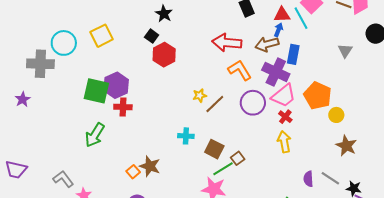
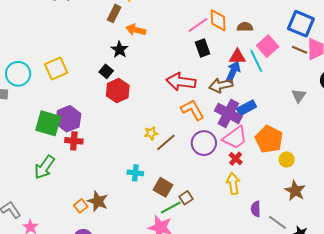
blue arrow: (278, 30) -> (233, 72), size x1.5
blue rectangle: (293, 54) -> (246, 108), moved, turned 48
purple semicircle: (308, 179) -> (256, 209), moved

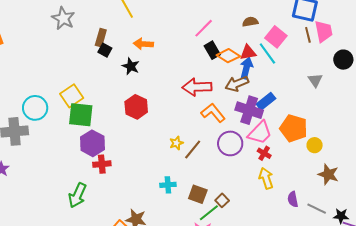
brown rectangle: (114, 13) -> (101, 38), moved
orange diamond: (218, 20) -> (228, 56), moved, turned -45
brown line: (300, 50) -> (308, 35), turned 63
black square: (106, 71) -> (105, 50), moved
green square: (48, 123) -> (81, 115), moved

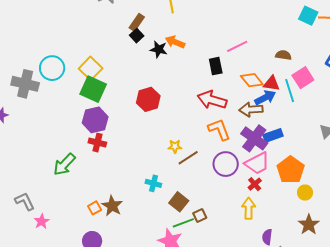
black rectangle: (212, 50) -> (216, 66), moved
black star: (131, 66) -> (159, 49), moved, turned -30
blue arrow: (246, 68) -> (265, 98), turned 30
yellow square: (72, 96) -> (91, 68), turned -30

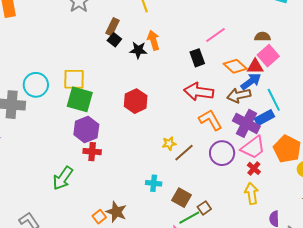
orange arrow: (175, 42) -> (153, 40), turned 60
yellow square: (91, 68) -> (74, 79), turned -35
pink square: (303, 78) -> (268, 56), moved
cyan line: (290, 91) -> (274, 100), moved

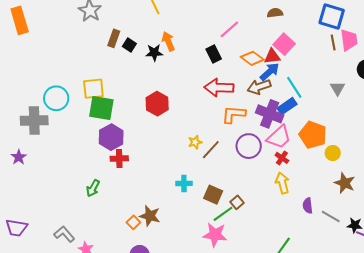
brown rectangle: (113, 27) -> (114, 38), moved
brown semicircle: (262, 37) -> (275, 13), moved
orange L-shape: (210, 120) -> (234, 114), turned -50
green arrow: (63, 178) -> (93, 188), size x0.7

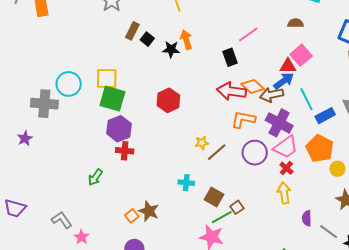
orange diamond: (252, 58) -> (253, 87), moved
blue rectangle: (287, 106) -> (325, 116), moved

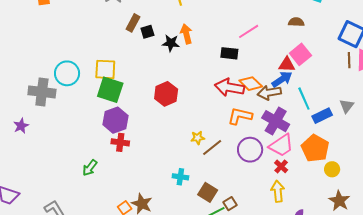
black square: (147, 39) -> (147, 32), turned 32
black rectangle: (230, 57) -> (229, 53), turned -66

